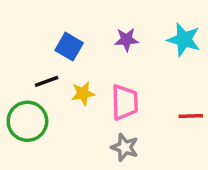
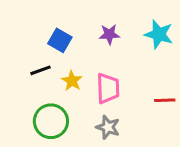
yellow star: (83, 93) -> (72, 81), turned -30
green circle: (27, 121) -> (51, 121), moved

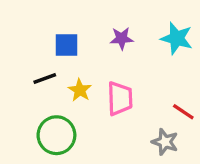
blue square: (60, 40) -> (66, 45), turned -30
red line: (165, 100) -> (183, 112), turned 36
gray star: (108, 127) -> (165, 142), moved

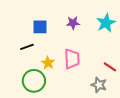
cyan star: (177, 38) -> (106, 23), turned 30
yellow star: (80, 90) -> (48, 63), moved

